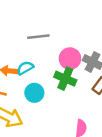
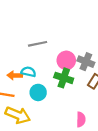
cyan semicircle: (25, 68) -> (28, 72), turned 48

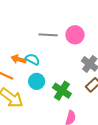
pink circle: (66, 60) -> (75, 35), moved
green cross: (64, 78) -> (62, 91), moved

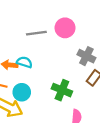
cyan circle: (37, 81) -> (22, 92), moved

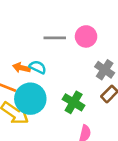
cyan circle: (22, 92) -> (30, 99), size x1.6

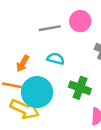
cyan semicircle: (38, 67) -> (56, 59), moved
orange arrow: (21, 68) -> (23, 63), turned -63

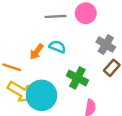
orange arrow: (23, 63) -> (37, 52), moved
cyan circle: (37, 92) -> (41, 95), moved

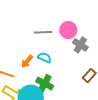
gray cross: (106, 45) -> (80, 45), moved
green cross: (77, 78) -> (45, 84), moved

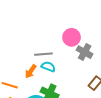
gray line: (43, 32) -> (43, 54), moved

